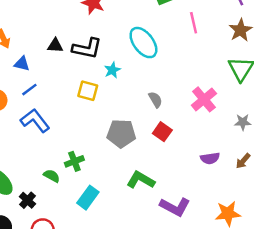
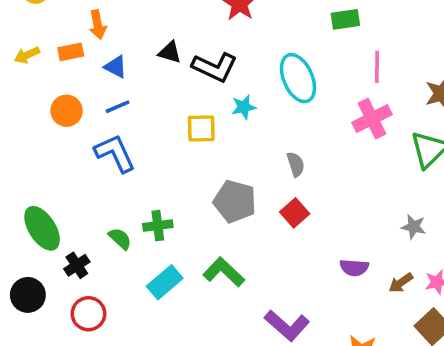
yellow square: (88, 91) -> (201, 128), turned -30
pink cross: (204, 99) -> (372, 119), moved
green L-shape: (141, 180) -> (224, 272), moved

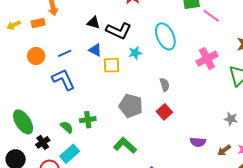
blue triangle: (116, 67) -> (95, 50), moved
pink line: (377, 67) -> (211, 16), moved, turned -54
cyan rectangle: (165, 282) -> (70, 154), moved

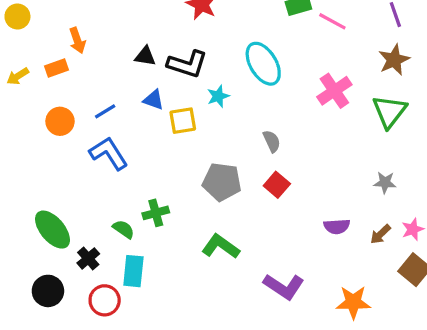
cyan rectangle: (70, 154) -> (133, 271), turned -36

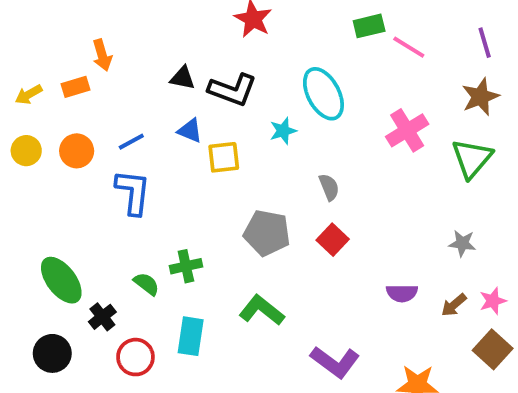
yellow circle: (17, 17) -> (26, 151), moved
cyan star: (218, 96) -> (283, 131), moved
blue L-shape: (109, 153) -> (133, 192), turned 36
cyan rectangle: (133, 271) -> (191, 336), moved
red circle: (105, 300) -> (135, 357), moved

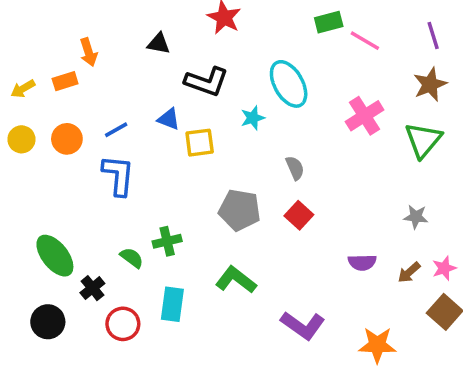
black triangle: (183, 78) -> (159, 44), moved

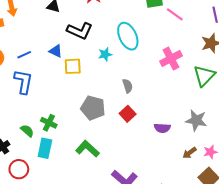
gray star: (416, 217) -> (196, 120), size x1.5
green cross: (167, 241) -> (49, 123), turned 35
purple semicircle: (362, 262) -> (162, 128), moved
cyan rectangle: (172, 304) -> (45, 148), moved

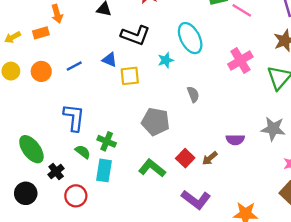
blue L-shape: (23, 82) -> (74, 117), moved
red square: (128, 114) -> (185, 158), moved
brown arrow: (190, 153) -> (210, 158), moved

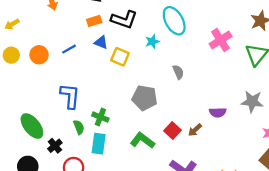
orange rectangle: (41, 33) -> (94, 21), moved
yellow square: (130, 76) -> (120, 57), turned 30
green semicircle: (83, 152) -> (79, 127), turned 32

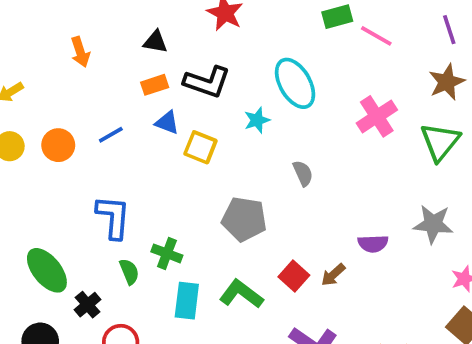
cyan rectangle: (99, 144) -> (187, 301), moved

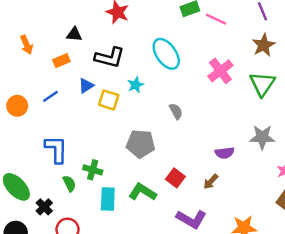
orange rectangle: (155, 85) -> (61, 61), moved
cyan star: (257, 120) -> (136, 85), moved
blue triangle: (167, 122) -> (86, 86), turned -49
brown arrow: (333, 275) -> (211, 182), moved

